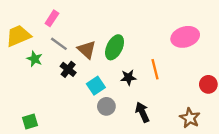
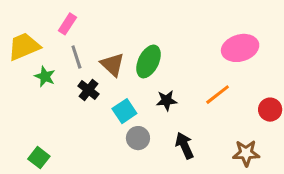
gray line: (59, 44) -> (76, 57), turned 36
orange line: (155, 69) -> (218, 95), moved, turned 66
brown star: (190, 118) -> (246, 153), turned -30
green square: (30, 121) -> (39, 158), turned -35

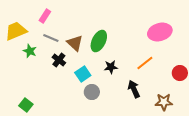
gray line: (76, 57) -> (51, 38), turned -49
black arrow: (185, 146) -> (134, 89), moved

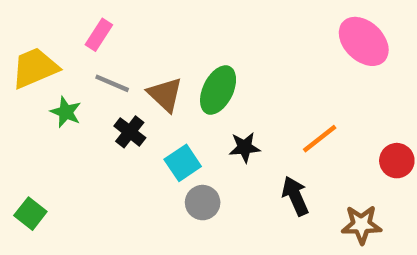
pink ellipse: (160, 32) -> (364, 41), moved, turned 60
green square: (26, 105) -> (30, 214), moved

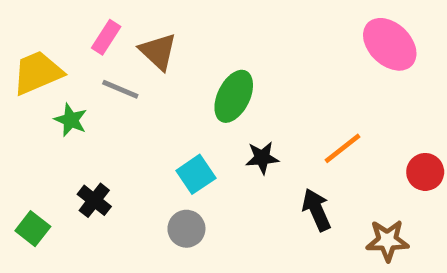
brown triangle: (165, 94) -> (158, 51), moved
black cross: (130, 132) -> (94, 200), moved
gray circle: (203, 203) -> (186, 229), moved

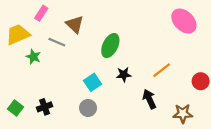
pink rectangle: (106, 37) -> (41, 13), moved
black cross: (94, 200) -> (45, 107), moved, turned 32

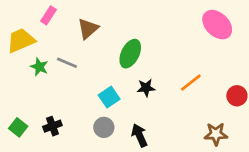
brown triangle: (75, 24) -> (88, 29), turned 36
gray line: (57, 42) -> (67, 63), moved
black arrow: (149, 99) -> (139, 135), moved

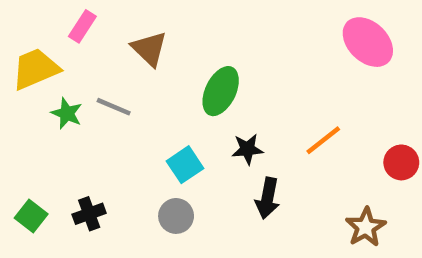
brown triangle: (88, 29) -> (149, 49), turned -35
brown star: (216, 134) -> (366, 227), turned -30
black arrow: (139, 135) -> (267, 198), moved, turned -145

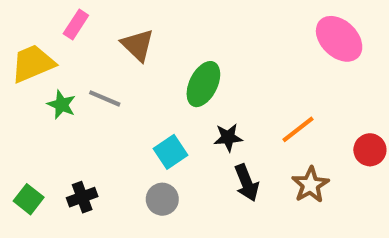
black arrow: (267, 198) -> (247, 183), turned -33
brown star: (366, 227) -> (310, 185), moved

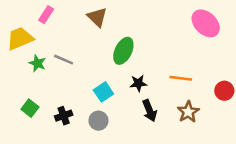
brown triangle: (138, 45) -> (97, 17), moved
orange line: (298, 129) -> (181, 78), turned 45
black cross: (82, 197) -> (64, 116), moved
green square: (29, 199) -> (30, 108), moved

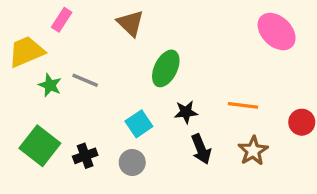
green square: (30, 108) -> (40, 146), size x1.6

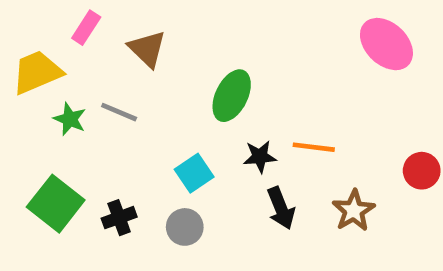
brown triangle: (131, 23) -> (147, 49), moved
orange line: (243, 105) -> (314, 147), moved

